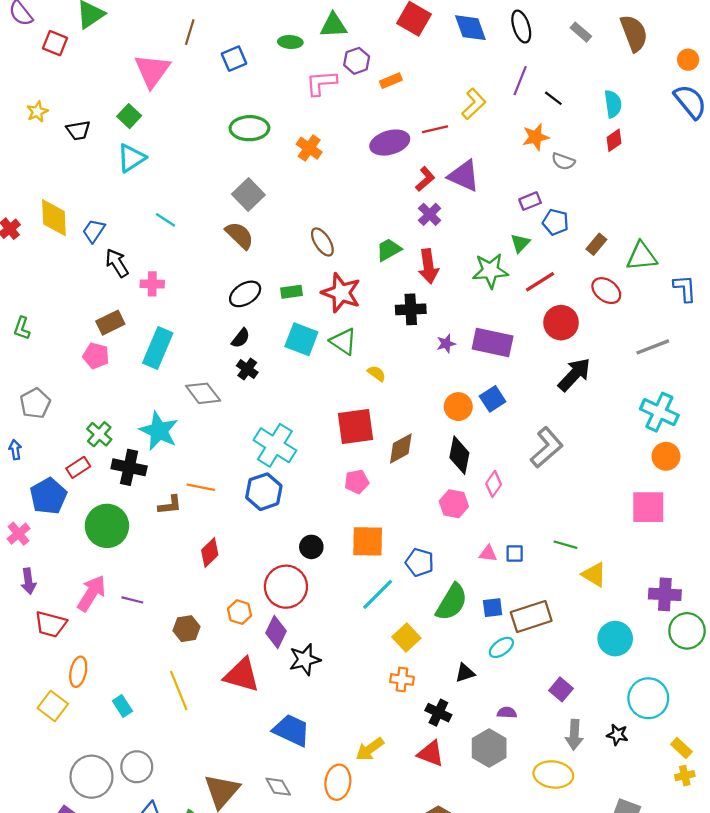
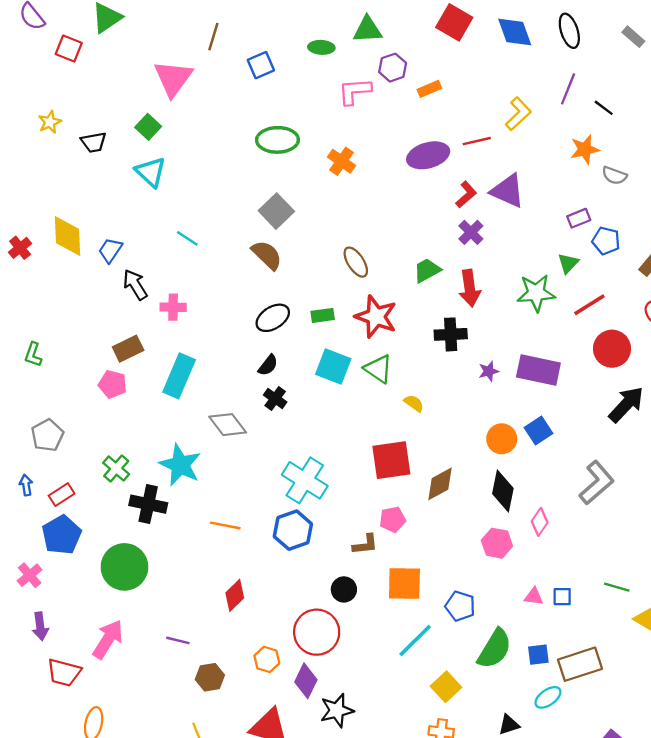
cyan triangle: (131, 158) -> (151, 172), turned -44
red rectangle: (78, 467) -> (62, 495), moved
brown L-shape: (170, 505) -> (365, 544), moved
purple line: (132, 600) -> (178, 640), moved

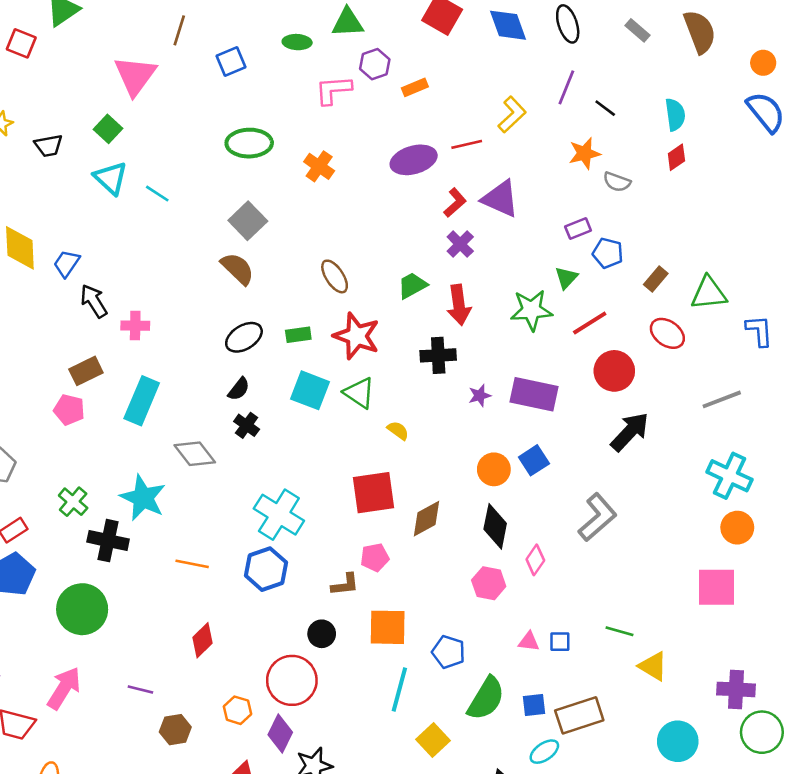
cyan line: (187, 238) -> (157, 194), moved
cyan line: (415, 640) -> (399, 689), turned -30

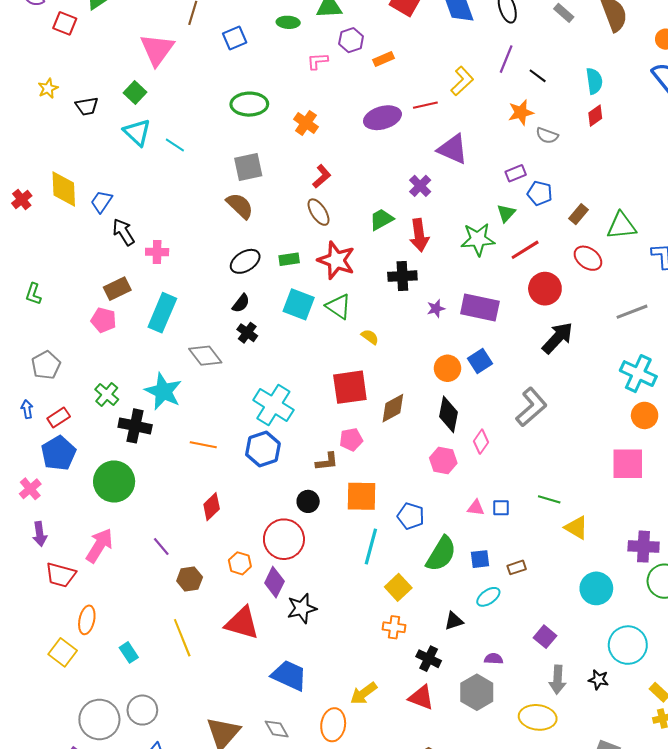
pink L-shape: (333, 90) -> (317, 61), size x0.7
red L-shape: (455, 203) -> (322, 176), moved
gray square: (248, 221) -> (248, 167), turned 32
purple line: (140, 689) -> (161, 547), turned 36
brown rectangle: (579, 715) -> (517, 567), size x0.5

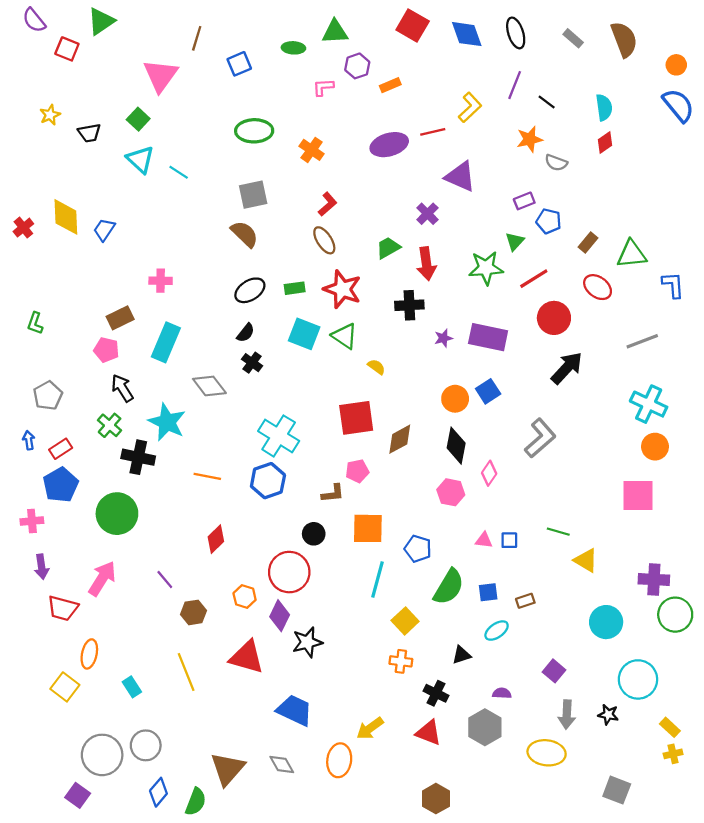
black arrow: (124, 232) -> (122, 388), moved
pink cross: (30, 489) -> (32, 521), turned 35

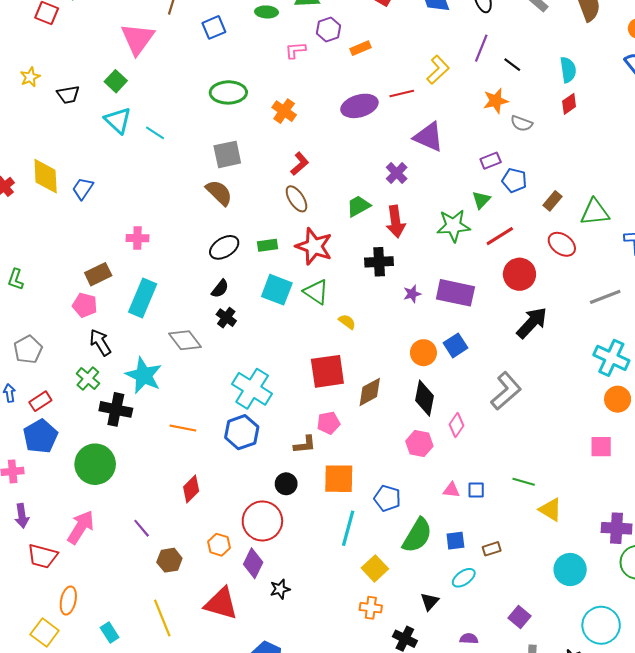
pink square: (638, 496) -> (601, 447), size x0.7
black star: (307, 642) -> (280, 589), size x0.7
black triangle: (461, 655) -> (430, 602), turned -30

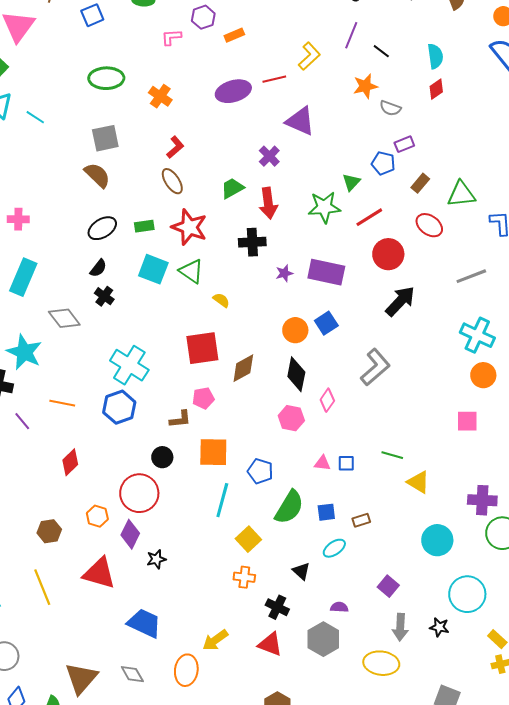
purple rectangle: (491, 161) -> (404, 144), moved
purple line: (142, 528) -> (22, 421), moved
black triangle: (430, 602) -> (301, 571), turned -30

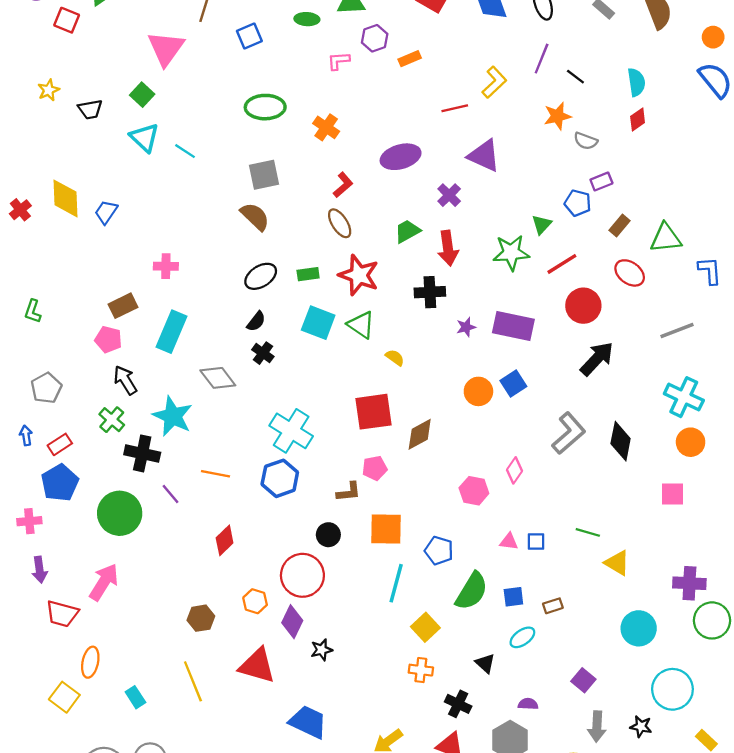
purple ellipse: (233, 91) -> (401, 157), moved
black diamond: (296, 374) -> (621, 441), moved

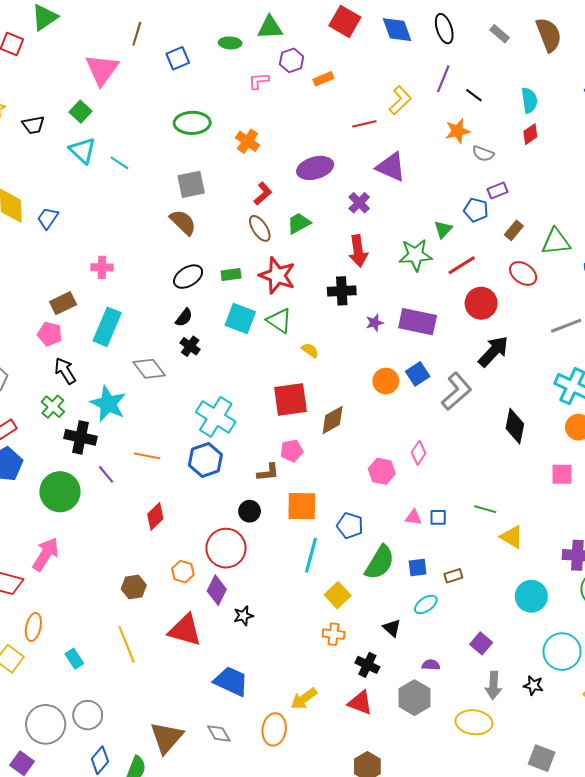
green trapezoid: (407, 231) -> (299, 223), moved
gray L-shape: (569, 433) -> (457, 391), moved

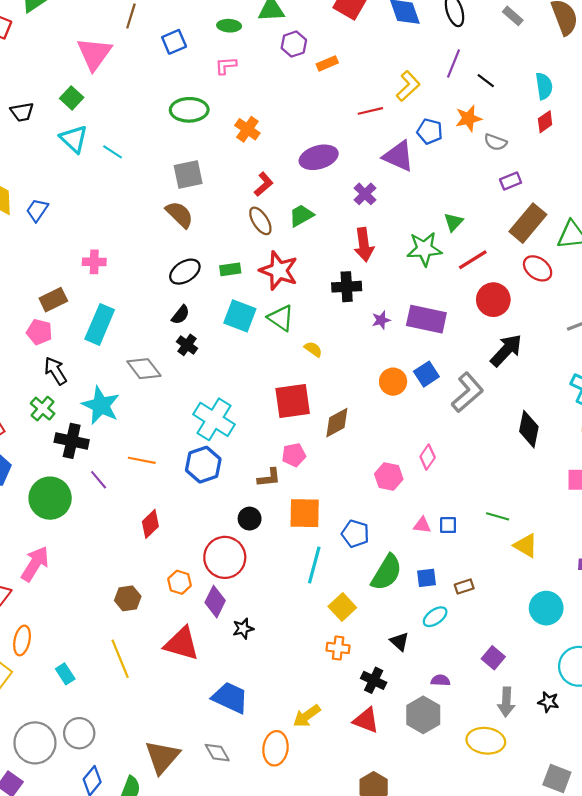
pink L-shape: (259, 81) -> (226, 66), moved
blue pentagon: (476, 210) -> (430, 131), moved
brown rectangle: (514, 230) -> (528, 223), size x1.8

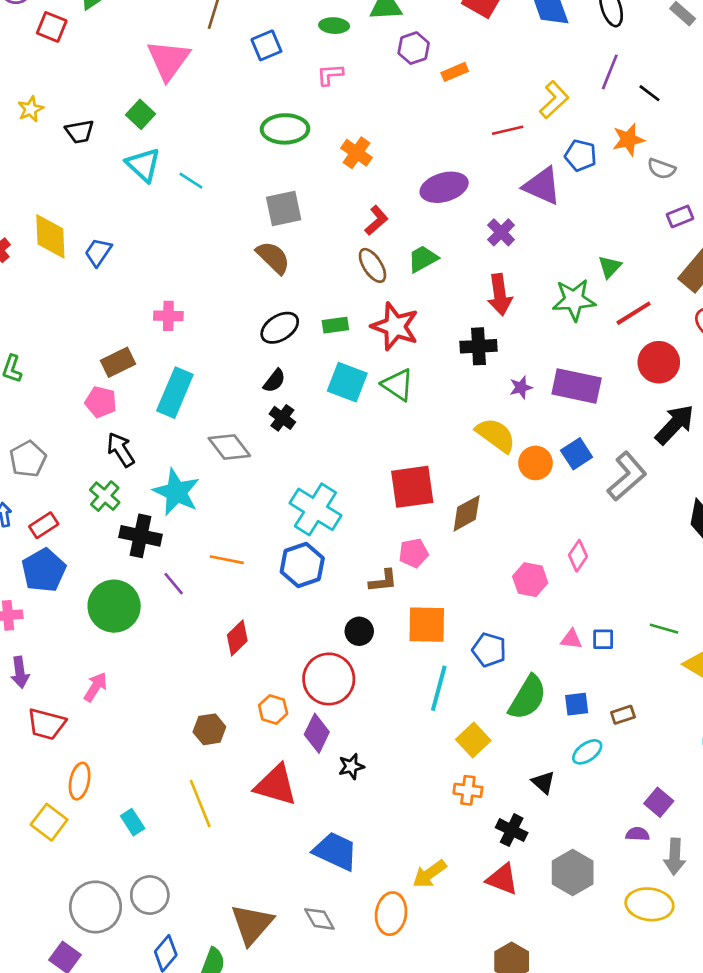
yellow semicircle: (313, 349) -> (496, 435), moved, size x1.8
pink arrow: (35, 564) -> (95, 687), size x0.7
purple semicircle: (440, 680) -> (638, 834), moved

